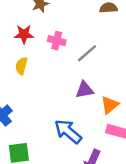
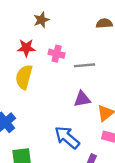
gray line: (87, 53) -> (84, 65), turned 36
yellow semicircle: (21, 66) -> (24, 77), size x1.5

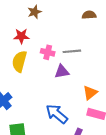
pink cross: (57, 54) -> (48, 52), moved
purple triangle: (82, 99) -> (62, 71), moved

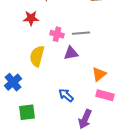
yellow semicircle: (19, 61) -> (37, 56), moved
blue arrow: (57, 114) -> (66, 95), size x0.7

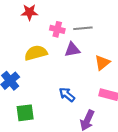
yellow semicircle: (37, 56) -> (36, 53), turned 60
orange triangle: (99, 74) -> (102, 63), moved

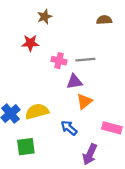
yellow semicircle: (36, 53) -> (37, 111), moved
orange triangle: (102, 63) -> (84, 101), moved

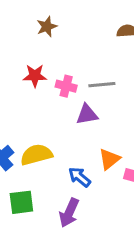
red star: (30, 43) -> (35, 76), moved
orange triangle: (84, 101) -> (109, 159), moved
purple arrow: (90, 154) -> (69, 213), moved

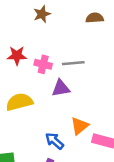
brown star: (47, 27) -> (42, 14), moved
yellow semicircle: (36, 155) -> (19, 102), moved

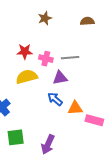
yellow semicircle: (19, 102) -> (27, 77), moved
orange triangle: (80, 126) -> (75, 108), turned 35
blue arrow: (54, 141) -> (55, 99), moved

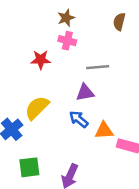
brown semicircle: (87, 21) -> (119, 22), turned -72
pink cross: (46, 59) -> (67, 41), moved
yellow semicircle: (27, 77) -> (37, 108), moved, turned -30

